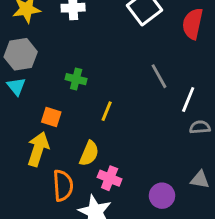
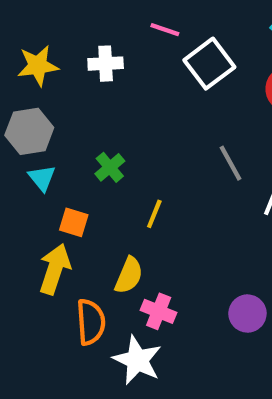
green cross: (76, 79) -> (110, 167), turned 36
cyan triangle: (16, 86) -> (42, 178), moved
purple circle: (162, 196) -> (247, 314), moved

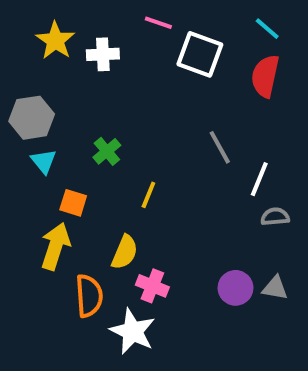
white square: (209, 64) -> (200, 54), turned -33
yellow star: (38, 66) -> (55, 40), moved, turned -30

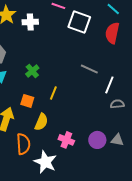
gray line: (220, 147) -> (89, 69), turned -36
orange square: (73, 203) -> (27, 101), moved
pink cross: (152, 286) -> (66, 140), moved

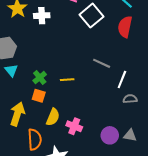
white square: (79, 22) -> (91, 16), turned 30
green cross: (32, 71) -> (40, 78), moved
yellow line: (53, 93) -> (67, 80), moved, turned 64
pink cross: (66, 140) -> (74, 126), moved

